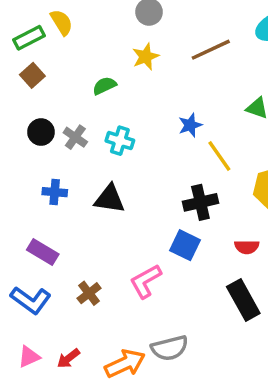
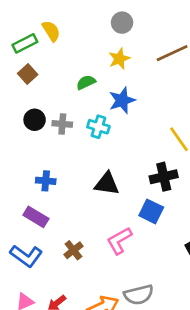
blue star: (190, 125) -> (122, 100), moved, size x1.4
gray cross: (75, 137) -> (62, 124), turned -30
blue cross: (55, 192) -> (46, 181), moved
black triangle: (110, 199) -> (107, 184), moved

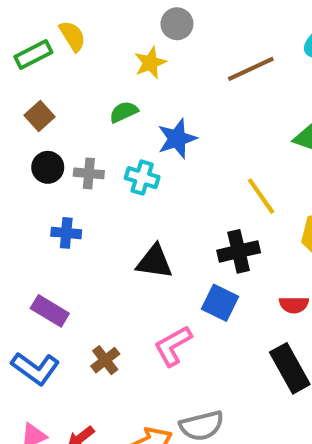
yellow star: (119, 59) -> (150, 63), moved
brown square: (28, 74) -> (40, 116), moved
blue cross: (46, 181) -> (66, 233), moved

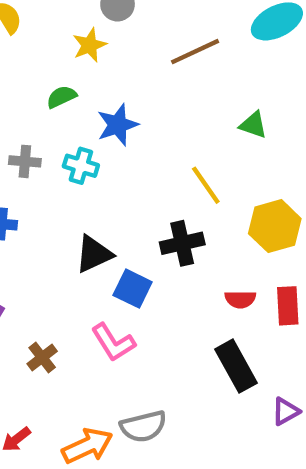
black triangle: (154, 262) -> (94, 254), turned -33
blue square: (220, 303) -> (133, 289), moved
pink L-shape: (173, 346) -> (113, 342), turned -93

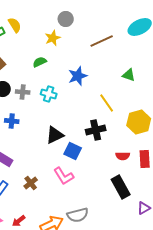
blue star: (118, 125) -> (78, 76), moved

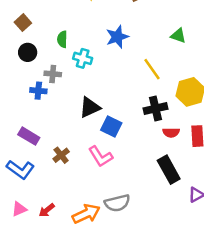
green semicircle: (40, 62) -> (62, 39), moved, turned -64
gray cross: (23, 92) -> (53, 74), moved
black cross: (96, 130) -> (156, 109), moved
brown cross: (31, 183) -> (61, 155), moved

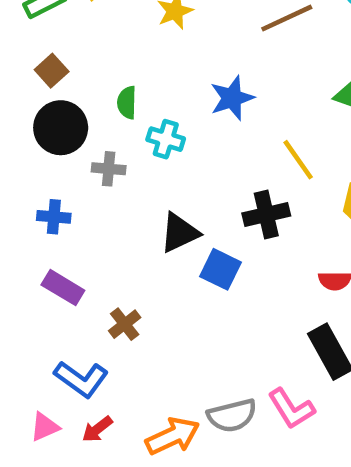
black circle: (28, 52) -> (61, 128), size x1.5
blue cross: (38, 91) -> (54, 217), moved
black cross: (156, 109) -> (266, 214), moved
pink L-shape: (101, 156) -> (291, 409), moved
blue L-shape: (20, 170) -> (81, 379), moved

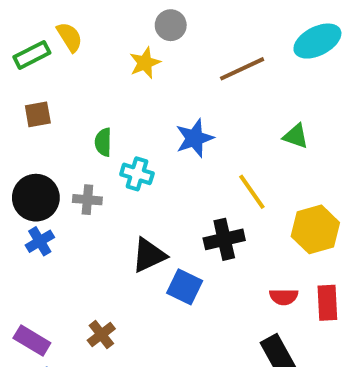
brown square: (52, 71) -> (38, 114), turned 32
black circle: (61, 128) -> (36, 198), moved
blue cross: (54, 217) -> (40, 241), turned -36
purple rectangle: (63, 288) -> (32, 340), moved

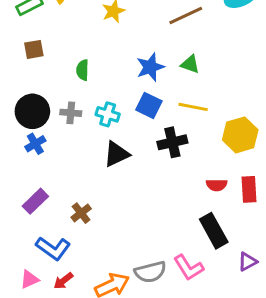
green triangle: (296, 136) -> (190, 64), moved
cyan cross: (137, 174) -> (108, 114), moved
yellow line: (252, 192) -> (193, 107), turned -44
blue square: (185, 287) -> (149, 105), moved
purple rectangle: (32, 340) -> (35, 201), moved, turned -75

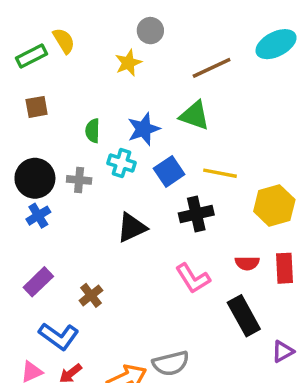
green triangle: (190, 64) -> (195, 115), moved, size x1.4
blue star: (150, 67) -> (144, 129), moved
blue square: (149, 105) -> (169, 171), turned 30
cyan cross: (108, 114) -> (122, 163), moved
pink L-shape: (189, 268) -> (193, 278), moved

